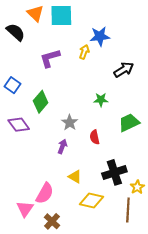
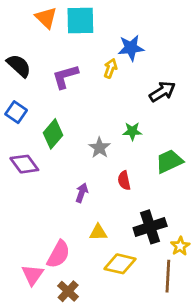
black semicircle: (16, 32) -> (19, 66), moved
gray star: (70, 123) -> (100, 148), moved
yellow triangle: (75, 177) -> (98, 232), turned -32

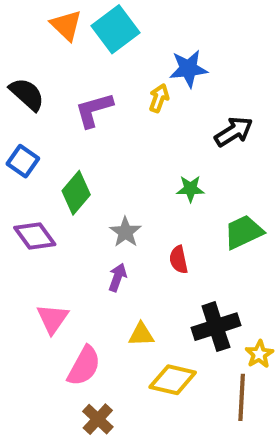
cyan square: (80, 21) -> (116, 29), turned -36
gray star: (100, 148) -> (125, 232), moved
pink triangle: (33, 275) -> (53, 319), moved

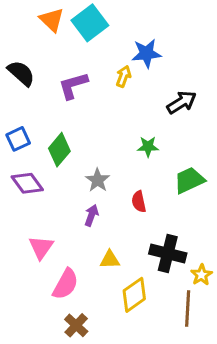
blue square: (23, 161) -> (18, 139), moved, turned 30
black cross: (216, 327) -> (168, 254), turned 32
yellow diamond: (173, 380) -> (134, 295), turned -48

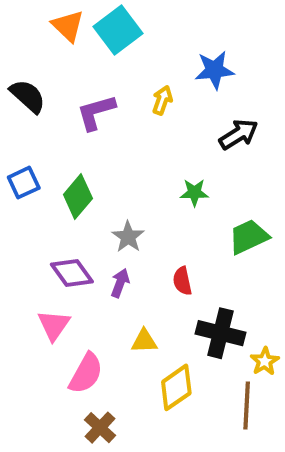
blue star: (146, 53) -> (214, 70), moved
purple diamond: (27, 183) -> (72, 273), moved
red semicircle: (139, 202) -> (182, 281), moved

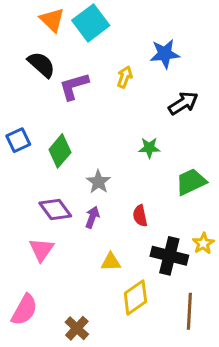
black semicircle: (28, 96) -> (41, 65), moved
yellow star: (265, 361) -> (203, 243), moved
pink semicircle: (86, 373) -> (24, 310), moved

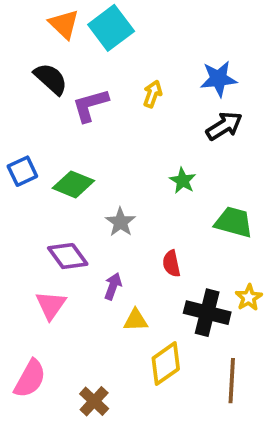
blue star: (165, 54) -> (219, 79), moved
green star: (149, 148) -> (183, 181), turned 30
green diamond: (60, 151) -> (73, 184), turned 72
green trapezoid: (191, 182) -> (234, 222), turned 40
purple arrow: (92, 217) -> (113, 286), moved

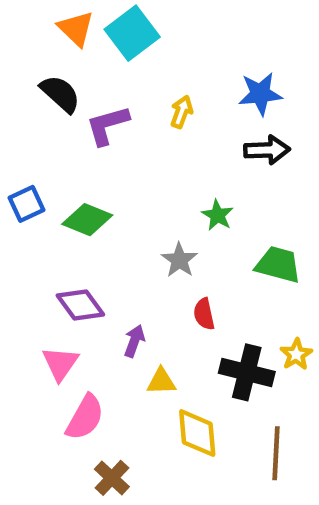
black arrow: (224, 126) -> (267, 150), turned 30
gray star: (120, 222) -> (179, 260), moved
yellow diamond: (166, 364) -> (197, 433), turned -60
pink semicircle: (30, 379) -> (85, 417), moved

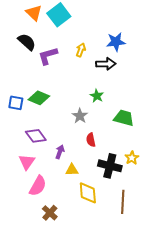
black arrow: (267, 150) -> (106, 64), moved
blue square: (27, 204) -> (16, 103), moved, turned 35

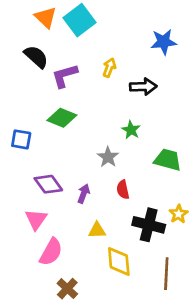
blue star: (116, 42) -> (164, 42), moved
green diamond: (39, 98) -> (62, 118), moved
purple arrow: (60, 152) -> (84, 194), moved

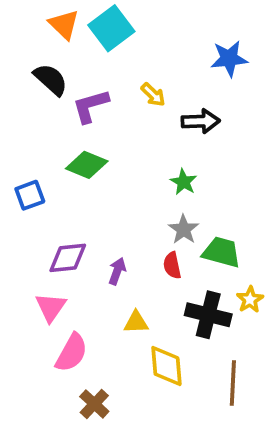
yellow arrow: (109, 68) -> (153, 95), turned 114
blue square: (21, 139) -> (30, 195), turned -30
gray star: (108, 157) -> (184, 229), moved
green trapezoid: (168, 160) -> (221, 252), moved
purple diamond: (48, 184) -> (68, 258), turned -60

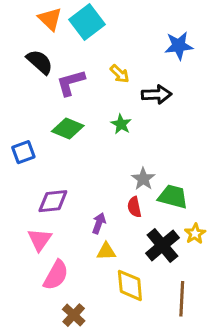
green star: (184, 182) -> (121, 124), moved
purple arrow: (117, 271) -> (99, 223), moved
black cross: (208, 315) -> (162, 245), turned 36

